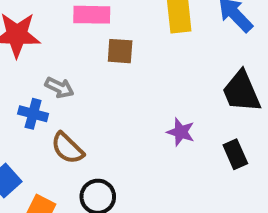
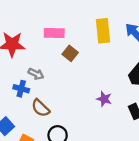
brown square: (120, 51) -> (70, 53), turned 35

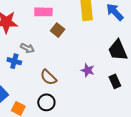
brown semicircle: (41, 108) -> (48, 77), moved

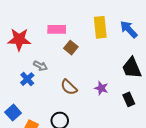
blue cross: (14, 61) -> (27, 79), turned 32
brown semicircle: (48, 77) -> (69, 87), moved

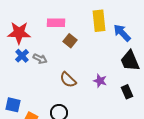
blue arrow: (129, 29) -> (122, 33), moved
blue cross: (27, 79) -> (22, 56), moved
blue square: (13, 113) -> (13, 105), turned -35

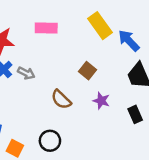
yellow rectangle: (99, 21) -> (100, 26), turned -30
brown square: (70, 41) -> (88, 71), moved

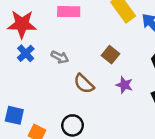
gray arrow: (26, 73) -> (60, 57), moved

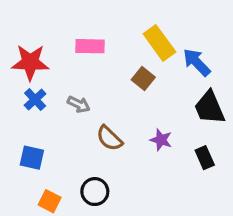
brown square: (110, 55) -> (143, 78), moved
blue square: (14, 115) -> (32, 158), moved

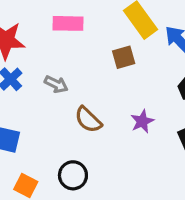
brown square: (143, 78) -> (124, 57), turned 35
purple star: (161, 140) -> (142, 121), turned 30

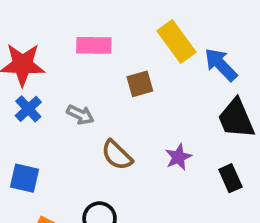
brown square: (124, 57) -> (140, 84), moved

